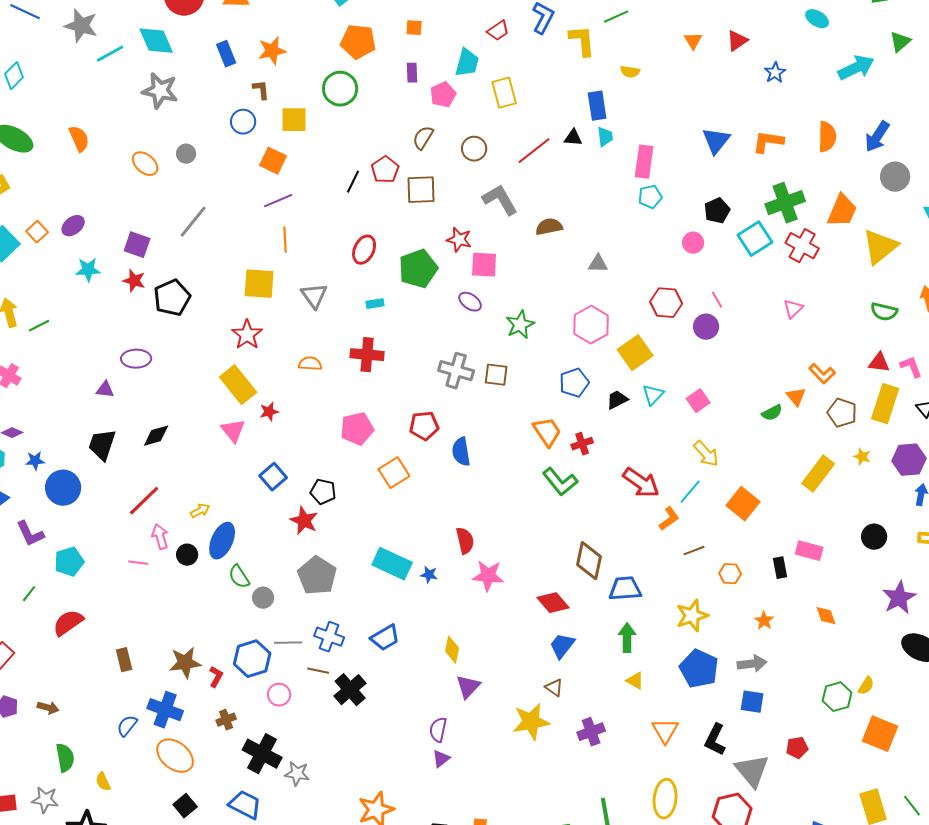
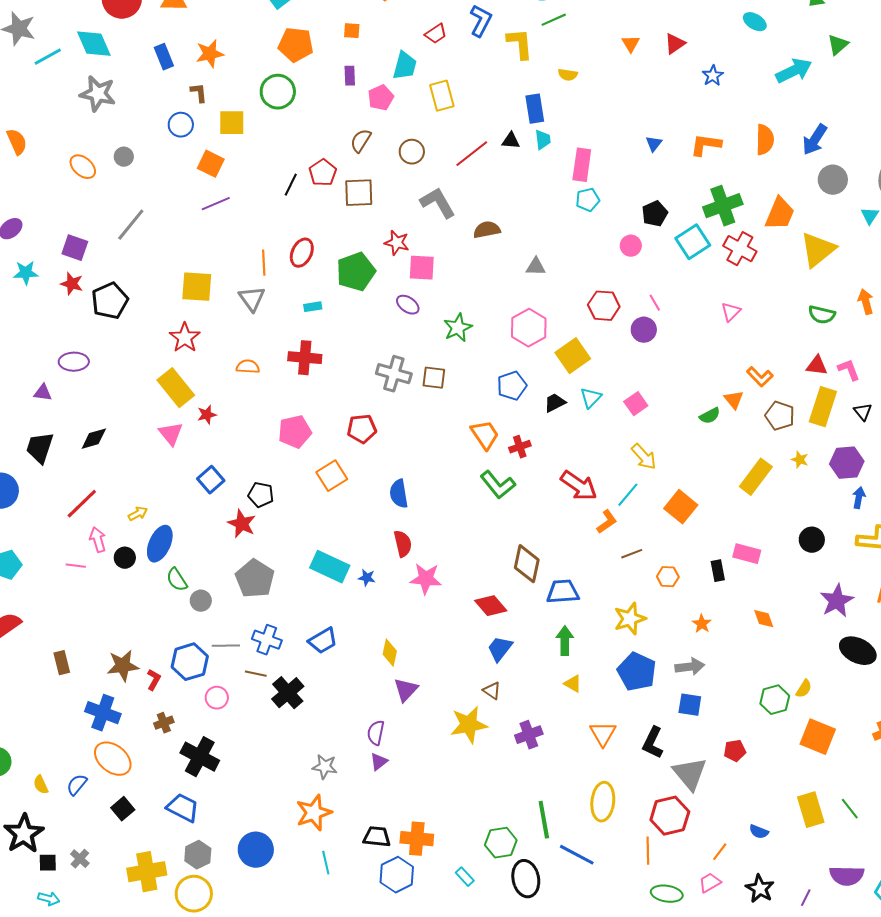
blue triangle: (716, 141) -> (654, 144), size x0.6
orange line: (285, 240) -> (264, 263), moved
blue semicircle: (461, 452) -> (399, 494), moved
blue semicircle: (127, 726) -> (77, 785), moved
gray star: (297, 774) -> (325, 767), moved

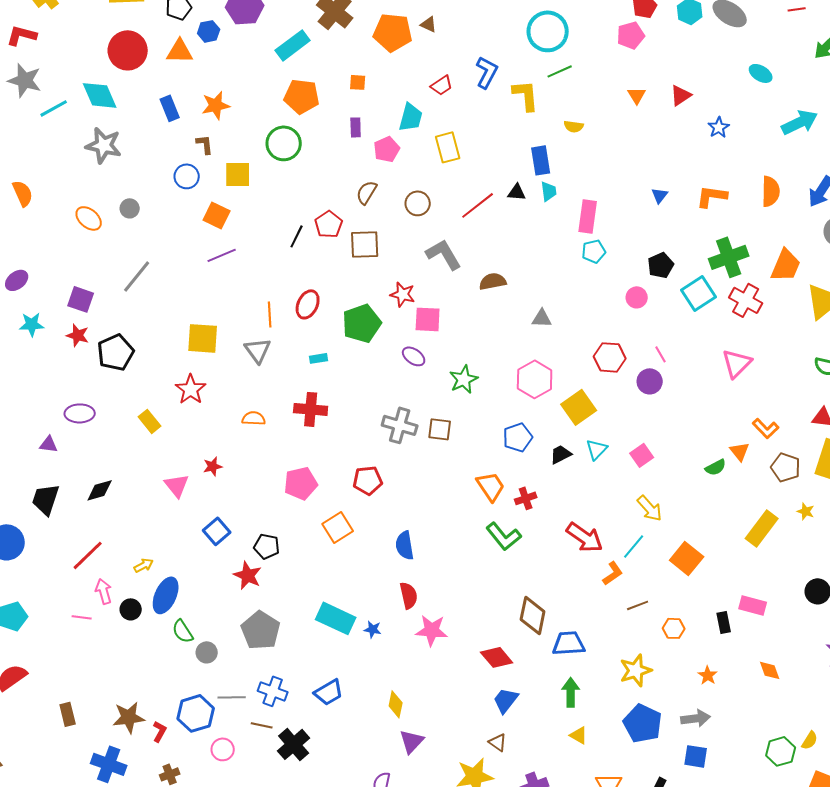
pink triangle: (731, 312) -> (737, 363), size x1.5
yellow rectangle: (176, 388) -> (150, 421), moved, size x0.6

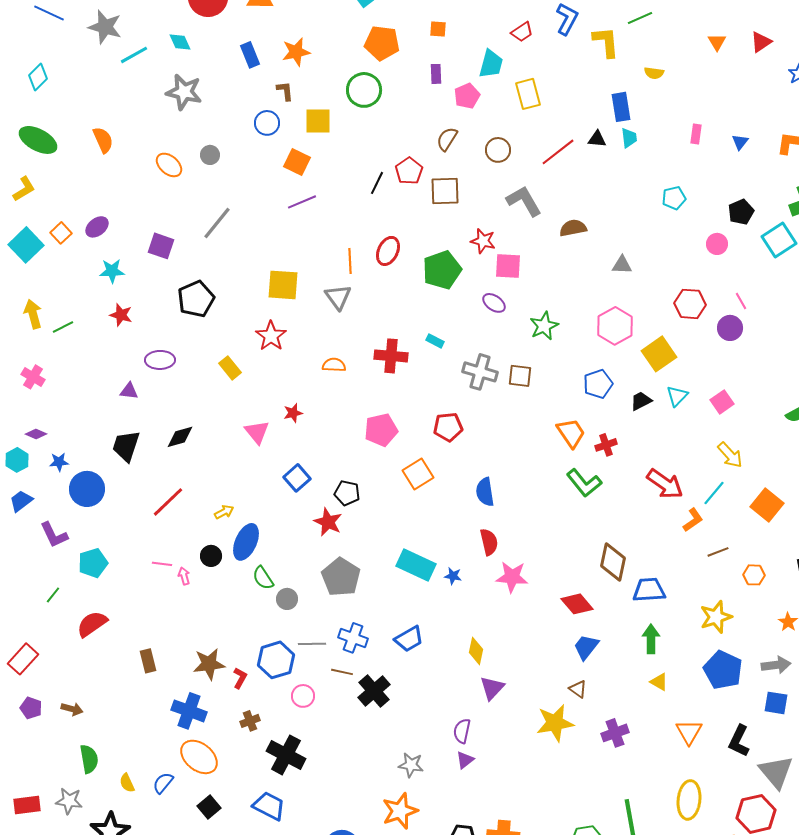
cyan diamond: (100, 95) -> (180, 42), size x0.6
pink rectangle: (588, 216) -> (696, 134), moved, size x0.6
red star: (78, 335) -> (121, 315), moved
cyan rectangle: (319, 358) -> (435, 341), moved, turned 36
pink arrow: (104, 591) -> (184, 576), moved, size x0.7

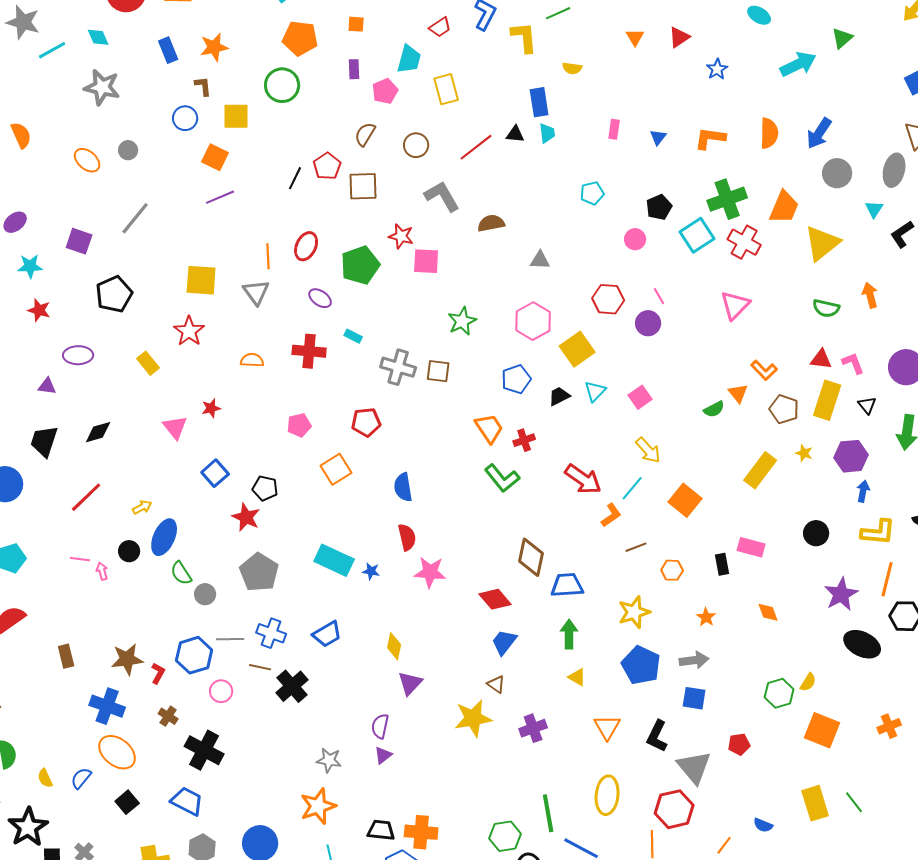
purple ellipse: (494, 303) -> (320, 298), moved
pink pentagon: (381, 430) -> (299, 425), size x0.7
brown cross: (250, 721) -> (168, 716), turned -36

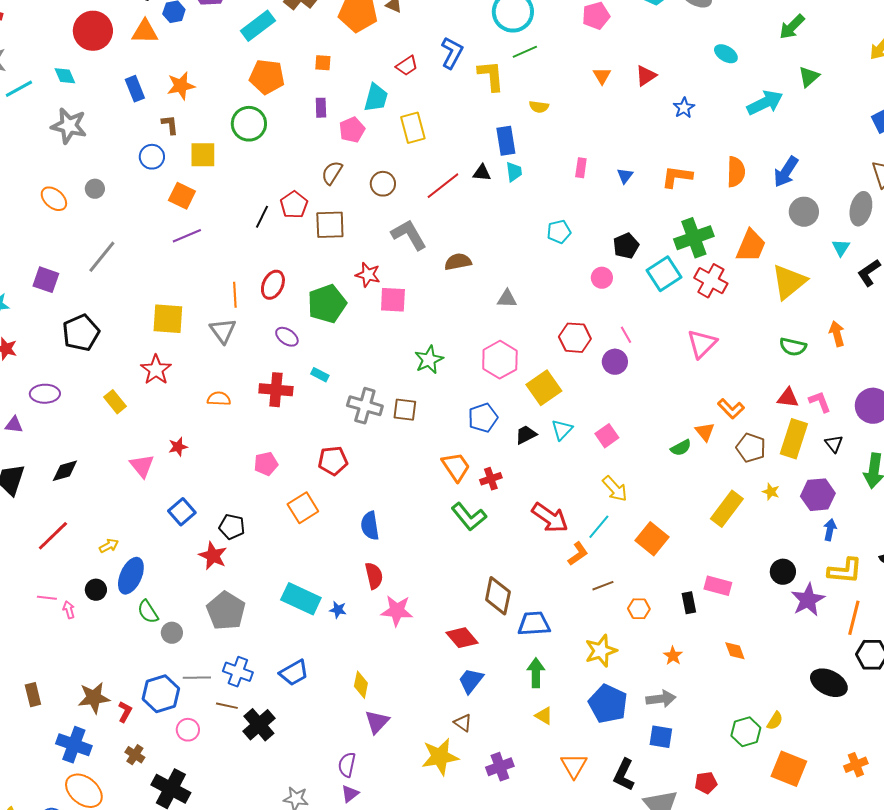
purple star: (841, 594) -> (808, 600), moved

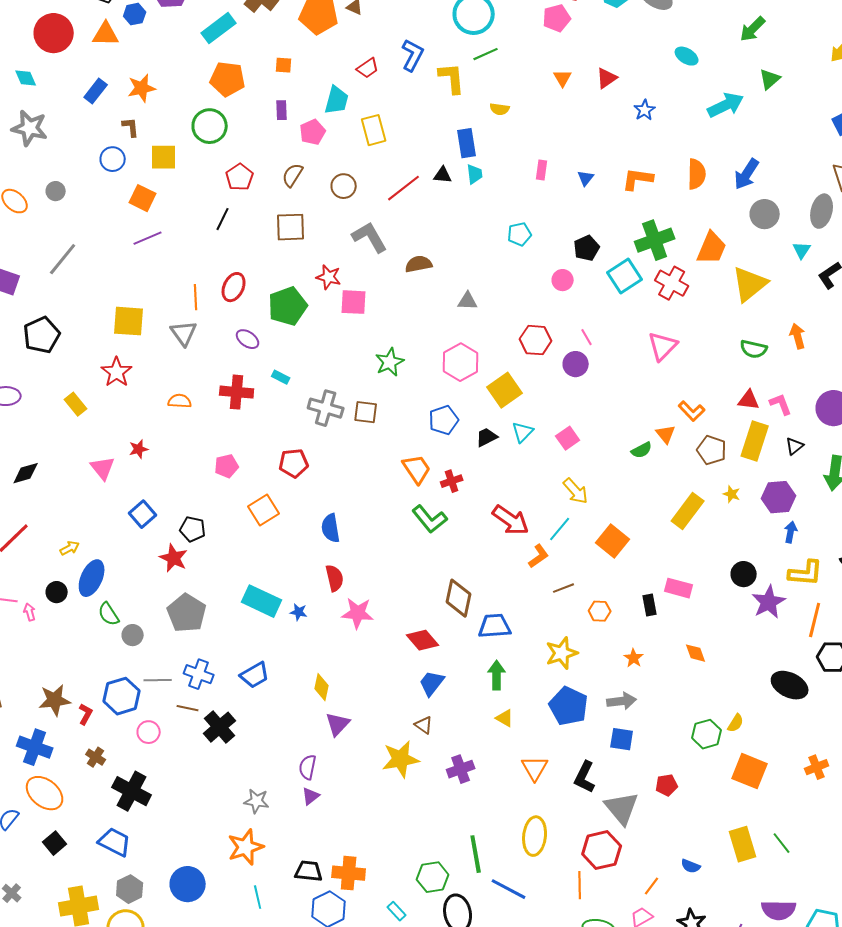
blue rectangle: (135, 89) -> (96, 91), turned 60
red pentagon: (294, 205) -> (240, 177), moved
black triangle: (834, 444) -> (795, 446), turned 30

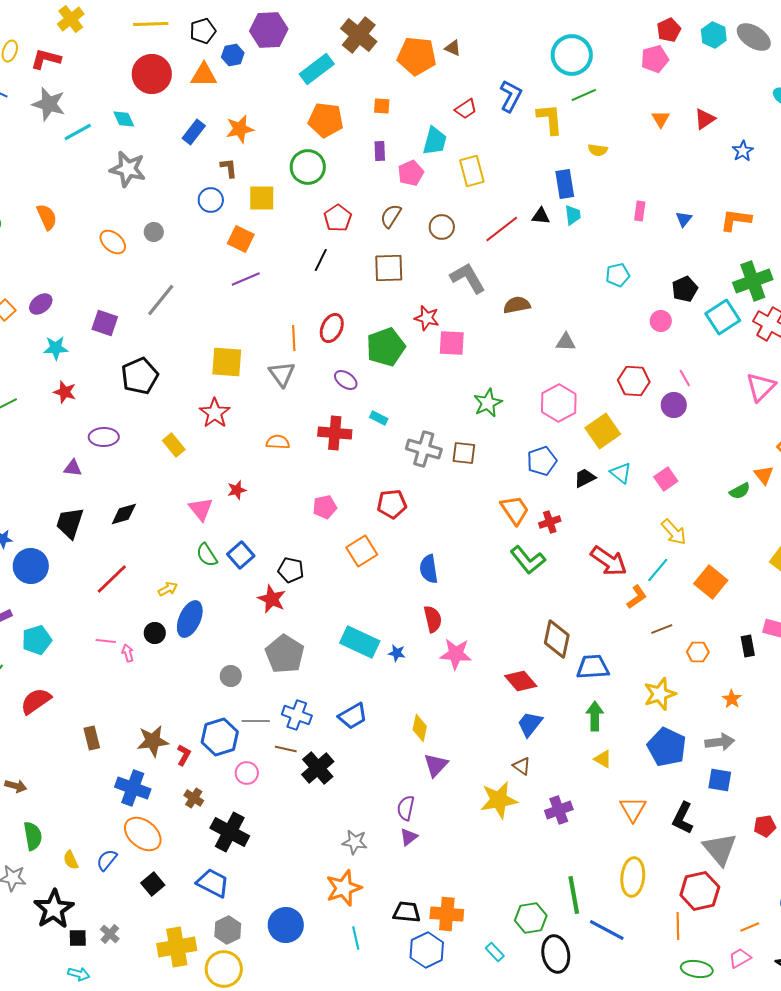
cyan triangle: (523, 432) -> (621, 473), turned -35
green semicircle: (109, 614) -> (207, 555), moved
orange line: (652, 886) -> (750, 927), turned 30

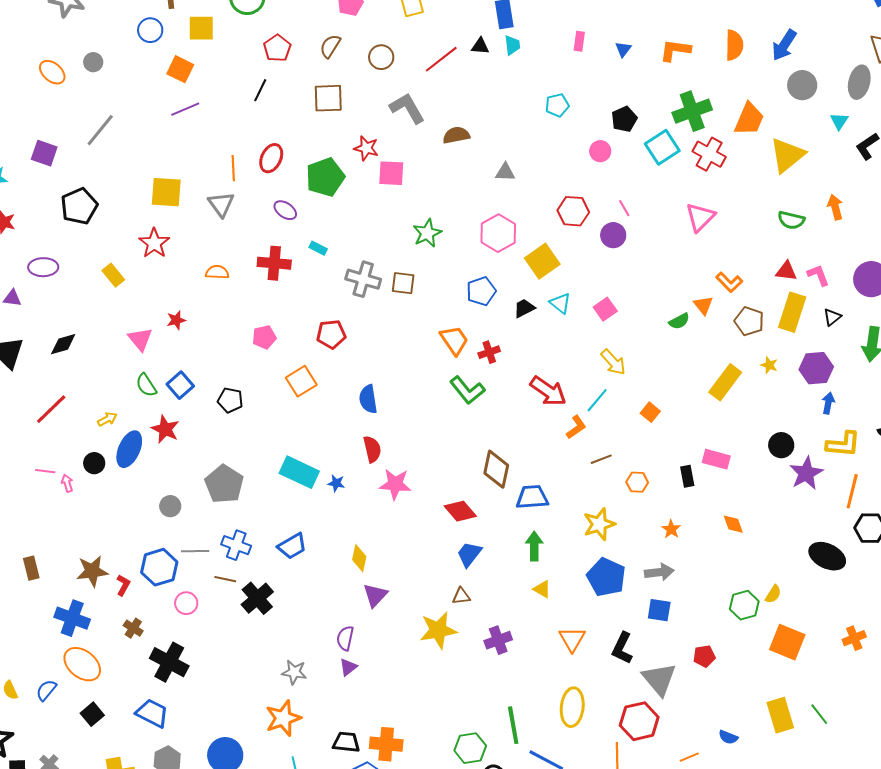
orange square: (711, 582) -> (650, 412), size x0.6
red star: (272, 599) -> (165, 429), moved
brown triangle: (522, 766) -> (461, 596), turned -42

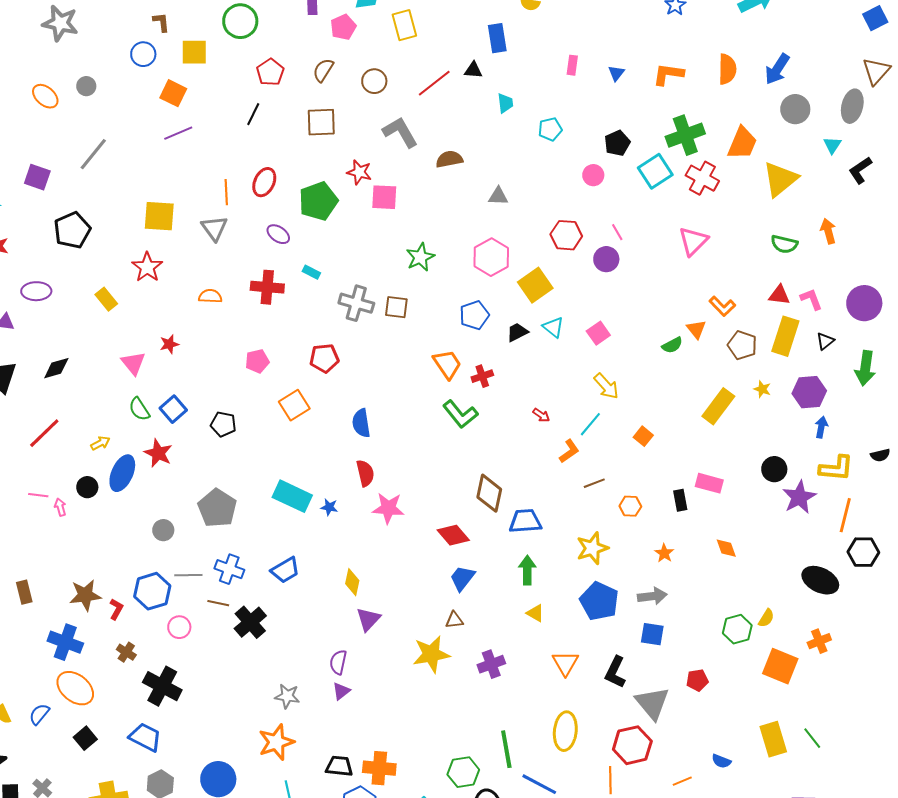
cyan trapezoid: (512, 45) -> (505, 103), moved
red arrow: (548, 391) -> (541, 415), size x0.5
orange cross: (854, 638) -> (819, 641), moved

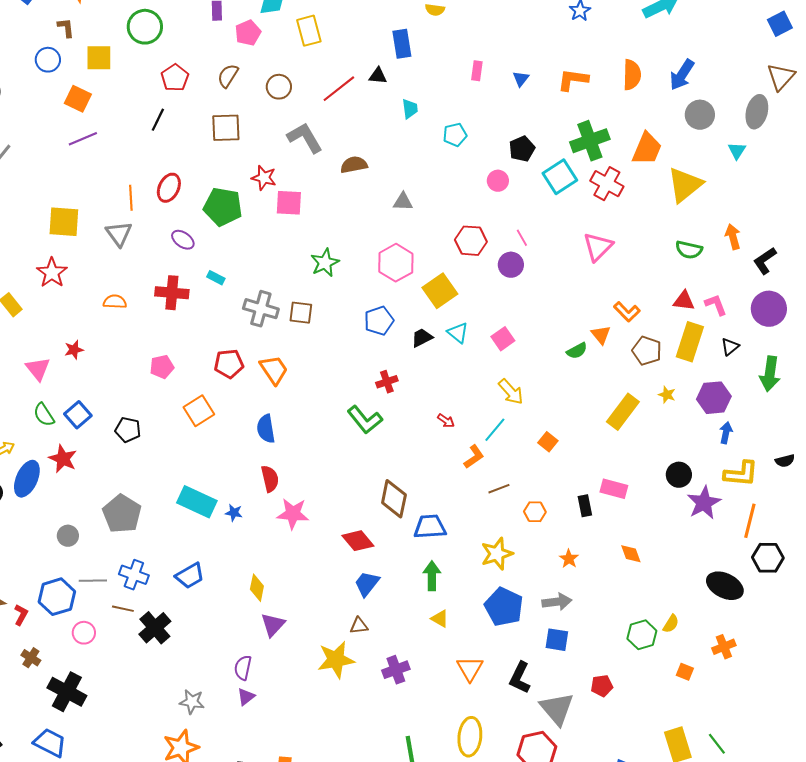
black L-shape: (860, 170) -> (765, 261), moved
green pentagon: (318, 201) -> (223, 207), turned 30
orange trapezoid: (447, 364) -> (274, 370), moved
orange square: (780, 666) -> (685, 672), size x0.5

